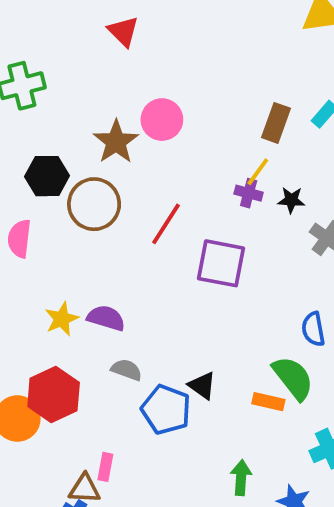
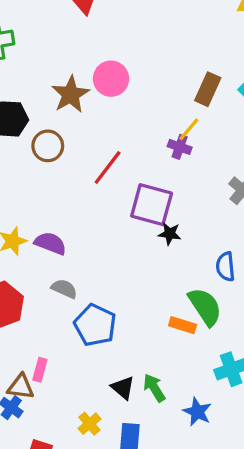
black star: (291, 200) -> (170, 234), moved
brown circle: (94, 204) -> (48, 146), size x0.7
black triangle: (202, 386) -> (123, 388), moved
green arrow: (241, 478) -> (154, 388), turned -40

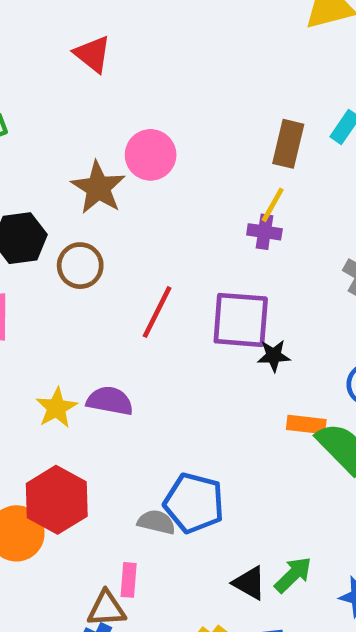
red line: (108, 167) -> (157, 312), moved
gray semicircle: (64, 289) -> (156, 522), moved
orange rectangle: (183, 325) -> (306, 424), moved
green arrow: (154, 388) -> (293, 575), turned 88

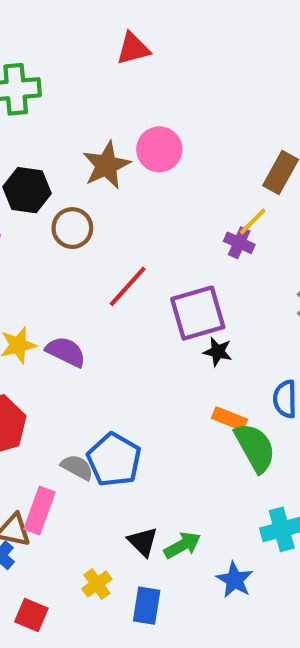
red triangle: (92, 54) -> (133, 49), turned 51
purple square: (241, 320) -> (198, 313), turned -36
pink rectangle: (129, 580) -> (39, 511), size x1.5

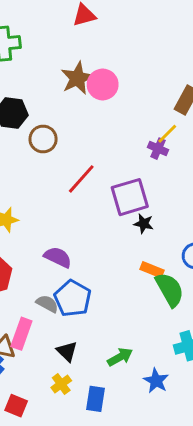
brown star: (106, 165) -> (77, 78), moved
purple semicircle: (66, 352) -> (58, 257), moved
black triangle: (143, 542) -> (67, 351), moved

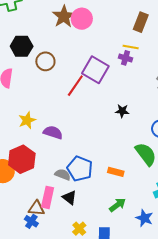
yellow line: (167, 134) -> (131, 47), turned 63
purple square: (130, 197) -> (95, 70), moved, turned -36
purple semicircle: (58, 257) -> (53, 132), moved
orange rectangle: (152, 270) -> (116, 172), moved
black triangle: (67, 351) -> (70, 198), moved

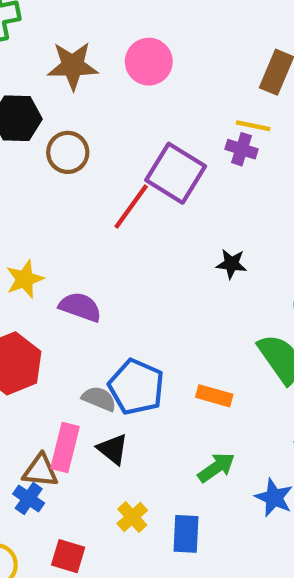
brown star: (64, 17) -> (73, 66), moved, turned 30

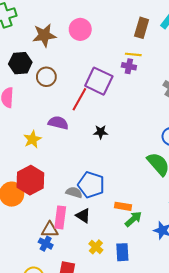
black star: (231, 264) -> (101, 132), moved
purple semicircle: (80, 307) -> (58, 123), moved
orange rectangle: (214, 396) -> (123, 206), moved

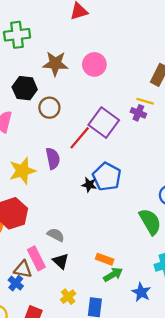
purple semicircle: (58, 123) -> (53, 158), turned 54
black star: (101, 132) -> (89, 185), moved
yellow star: (32, 139) -> (22, 171), size x1.4
blue pentagon: (91, 185) -> (107, 177), moved
pink rectangle: (60, 217) -> (36, 258), turned -45

